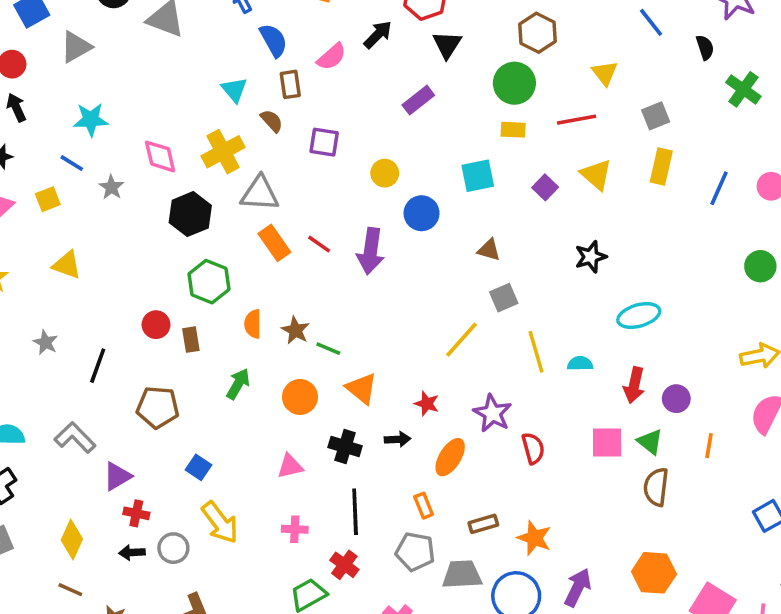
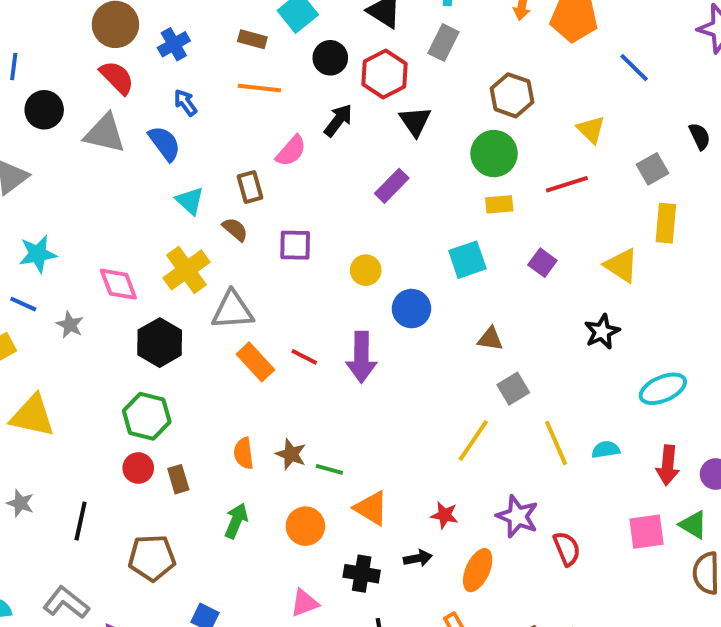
blue semicircle: (273, 40) -> (164, 143), moved
black semicircle: (705, 47) -> (700, 136), moved
yellow triangle: (596, 175) -> (621, 265), moved
yellow triangle: (67, 265) -> (32, 416), size x1.4
green hexagon: (209, 282) -> (147, 416), moved

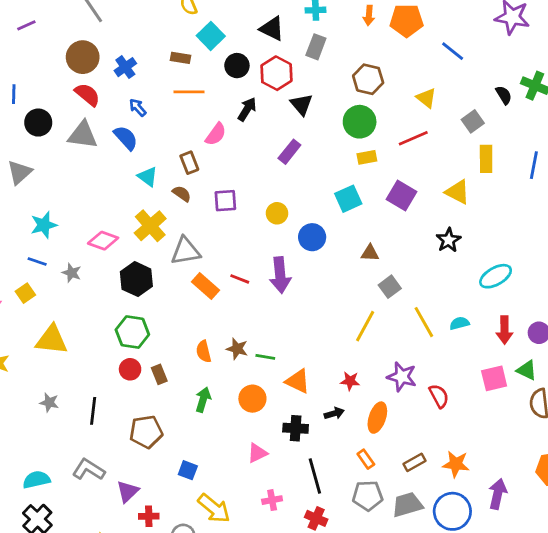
purple square: (542, 263) -> (401, 195), size x1.5
pink diamond: (118, 284) -> (103, 241), turned -44

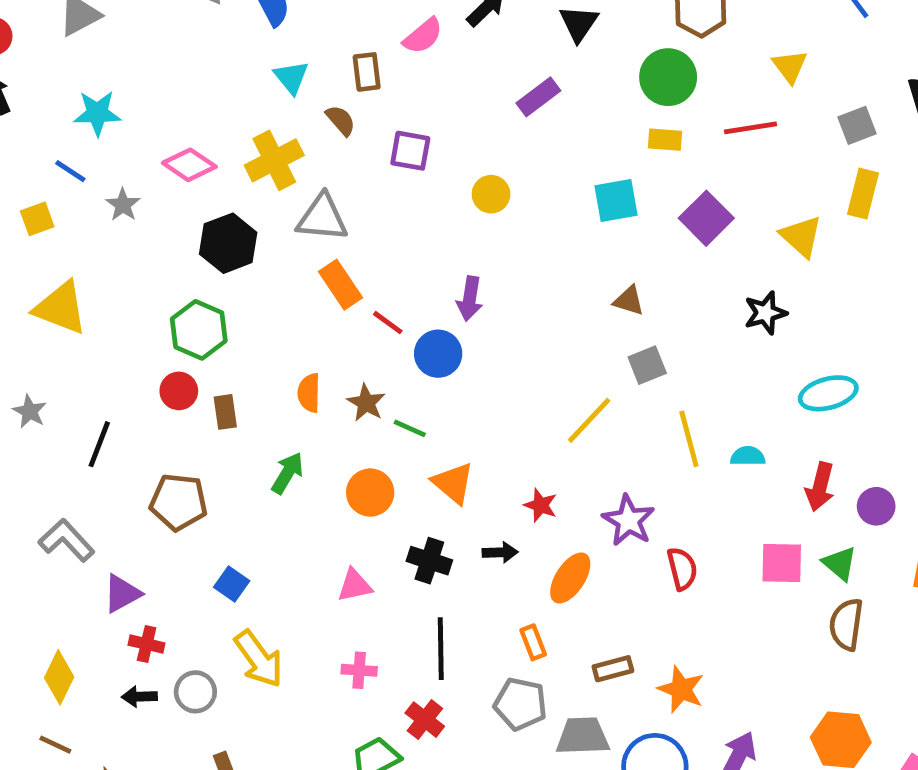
blue circle: (312, 237) -> (438, 354), moved
purple arrow: (280, 275) -> (470, 299), size x0.7
red line: (240, 279) -> (388, 323), moved

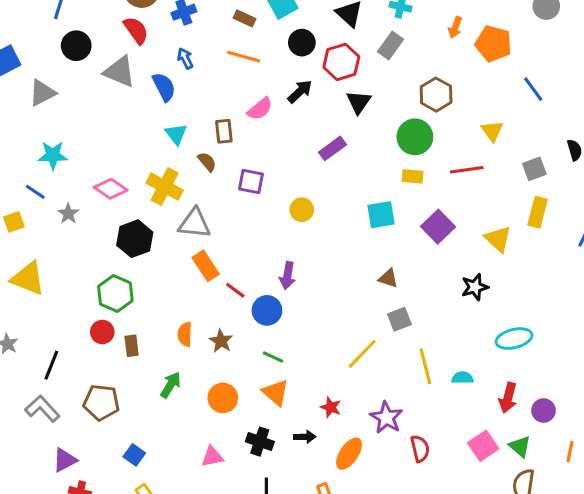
yellow cross: (274, 160) -> (165, 187), turned -36
green line: (410, 428) -> (273, 357), moved
gray L-shape: (66, 540) -> (42, 409), moved
pink square: (782, 563) -> (483, 446), turned -36

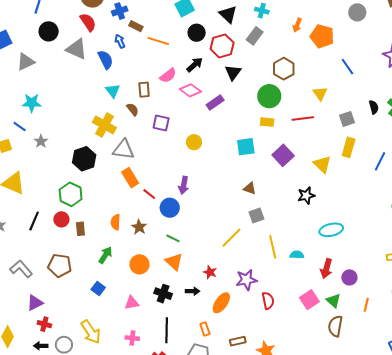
brown rectangle: (245, 18) -> (136, 26), moved
pink diamond: (111, 189) -> (190, 90), moved
black line: (51, 365) -> (34, 221), moved
purple star: (386, 418) -> (246, 280), turned 30
blue square: (134, 455) -> (98, 288), moved

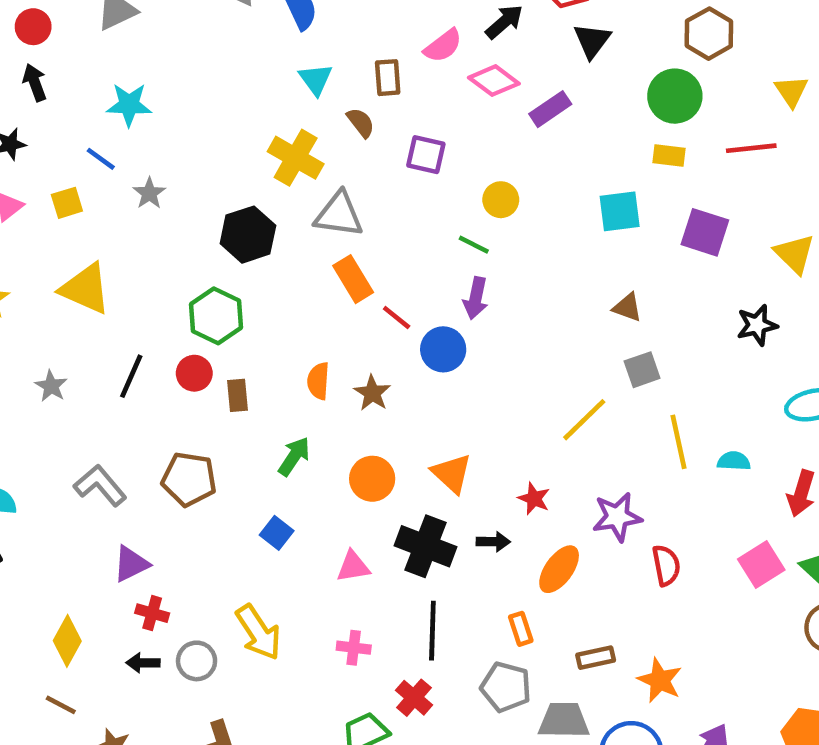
purple square: (283, 155) -> (705, 232), turned -30
green line: (173, 238) -> (474, 245), moved
black cross: (163, 294) -> (425, 546), size x1.4

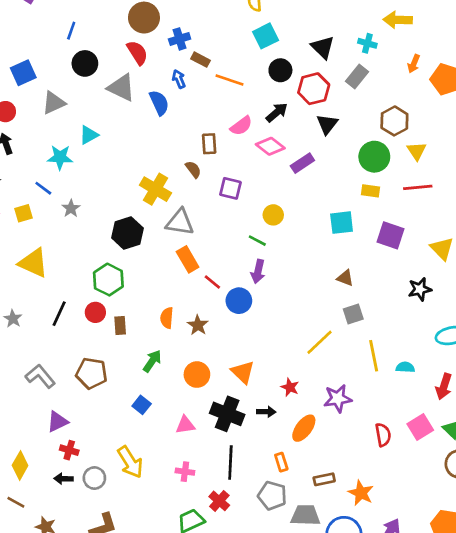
cyan triangle: (316, 79) -> (89, 135), moved, turned 36
yellow triangle: (791, 91) -> (417, 151), moved
red semicircle: (666, 565) -> (383, 435), moved

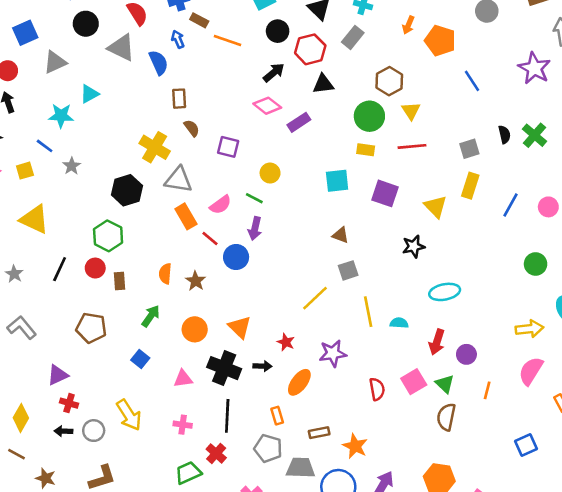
black triangle: (327, 124) -> (323, 84), turned 45
pink semicircle: (241, 126) -> (221, 205), moved
brown rectangle: (209, 144) -> (179, 99), moved
gray L-shape: (40, 376) -> (22, 328), moved

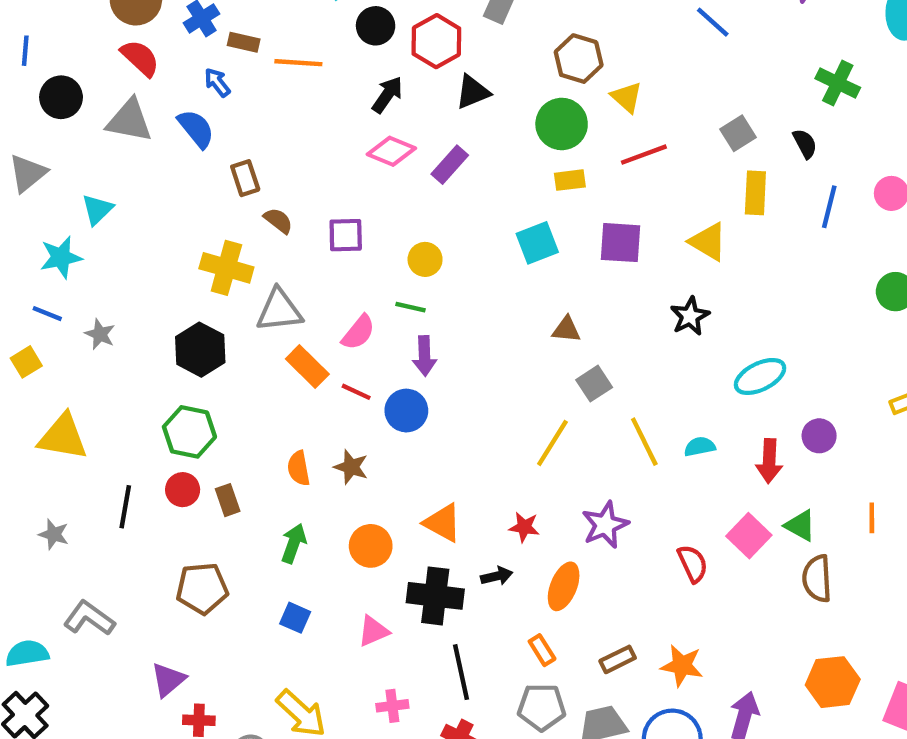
black semicircle: (504, 134) -> (805, 144), moved
purple circle: (466, 354) -> (819, 436), moved

